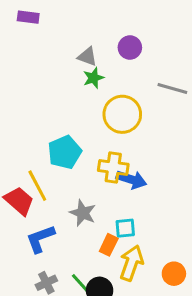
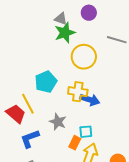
green star: (93, 78) -> (65, 33), size x1.5

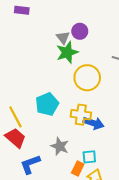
purple circle: (89, 13) -> (80, 31), moved
gray triangle: (61, 19) -> (63, 38), turned 32
yellow line: (28, 104) -> (15, 117), moved

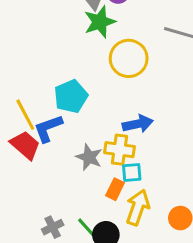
yellow cross: (81, 115) -> (120, 150), moved
blue arrow: (94, 123) -> (138, 124), turned -30
blue L-shape: (30, 164) -> (48, 128), moved

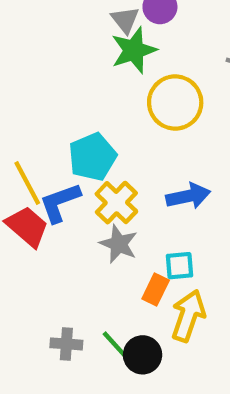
yellow cross: (120, 150) -> (116, 203), moved, turned 36
gray cross: (53, 227) -> (66, 344), turned 30

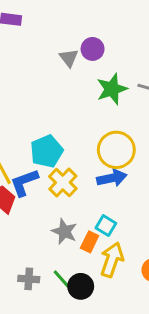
green star: (134, 50) -> (112, 89), moved
yellow circle: (175, 102) -> (116, 150), moved
gray star: (119, 244) -> (64, 231), moved
cyan square: (180, 266) -> (106, 226), turned 36

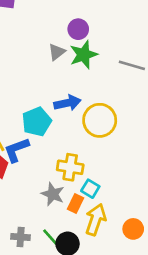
gray triangle: (69, 58) -> (57, 52), moved, turned 30
green star: (112, 89) -> (84, 55), moved
blue arrow: (112, 178) -> (67, 103), moved
yellow cross: (63, 183) -> (70, 167), moved, turned -35

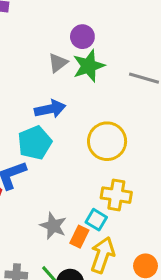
blue arrow: (67, 103) -> (50, 109), moved
yellow cross: (70, 167) -> (116, 195), moved

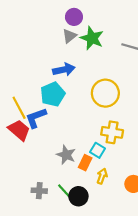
purple circle: (82, 37) -> (74, 17), moved
green star: (89, 66) -> (92, 38), turned -30
yellow arrow: (102, 255) -> (102, 176), size x0.6

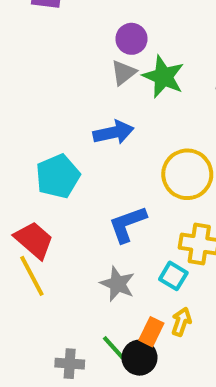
cyan pentagon: (53, 94) -> (58, 176), moved
yellow line: (19, 108) -> (32, 276), moved
blue L-shape: (36, 118) -> (128, 224), moved
orange rectangle: (85, 163) -> (151, 332), moved
gray cross: (39, 191) -> (70, 364), moved

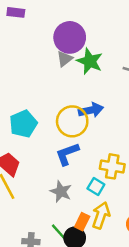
purple circle: (131, 39) -> (70, 37), size x1.6
blue arrow: (114, 132) -> (91, 110), moved
yellow circle: (187, 174) -> (72, 121), moved
yellow arrow: (181, 322) -> (101, 215), size x1.5

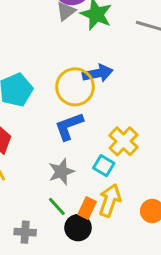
yellow cross: (112, 166) -> (123, 141), turned 35
gray star: (61, 192) -> (61, 172), turned 30
green line: (58, 232) -> (57, 206), moved

